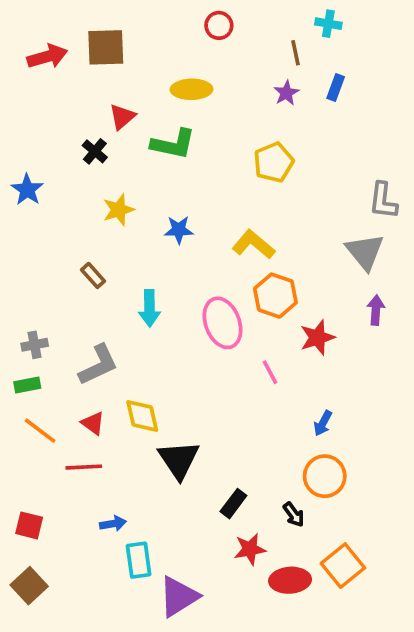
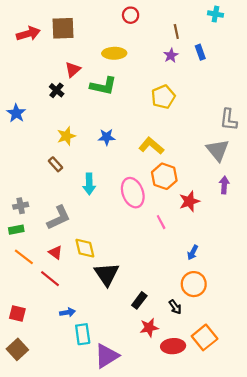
cyan cross: (328, 24) -> (215, 14), moved
blue rectangle: (336, 87) -> (200, 52), turned -40
yellow star: (118, 210) -> (66, 136), moved
red line: (84, 467) -> (50, 279), turned 42

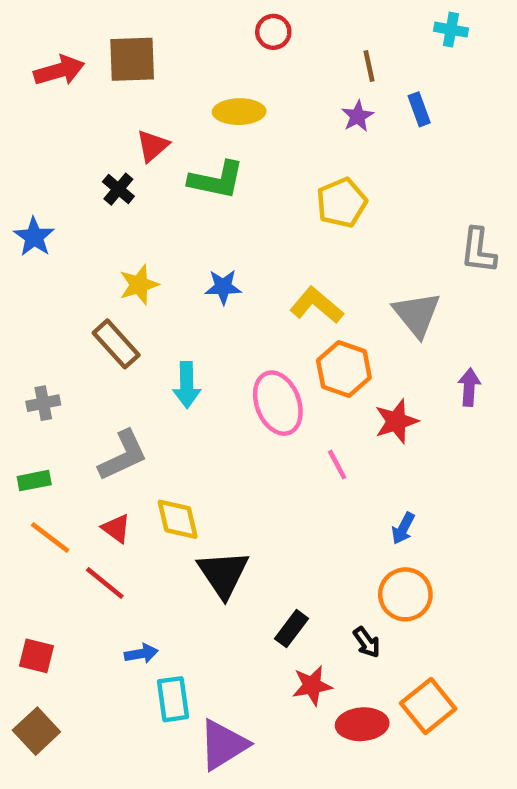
gray triangle: (218, 150) -> (417, 314), moved
brown rectangle: (55, 164) -> (116, 344), size x1.5
gray cross: (21, 206) -> (43, 403), moved

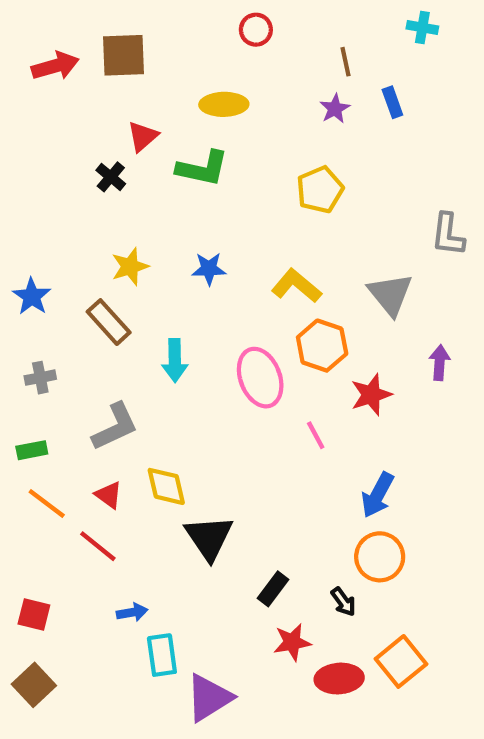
blue star: (34, 237) -> (32, 296), moved
blue arrow: (403, 528) -> (378, 495), size x1.5

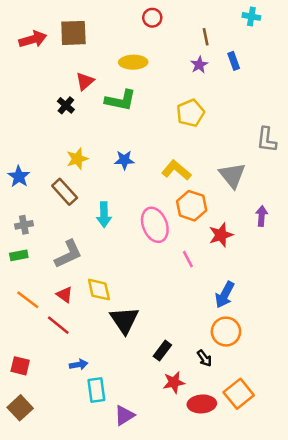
green rectangle: (32, 450) -> (19, 255), moved
purple triangle: (209, 698) -> (124, 415), size x0.7

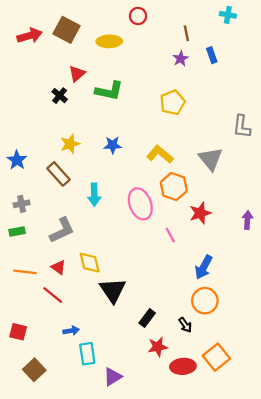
brown square: (73, 33) -> (67, 30), turned 30
yellow ellipse: (133, 62) -> (109, 41), moved
purple arrow: (262, 216) -> (247, 220), moved
orange line: (28, 300) -> (25, 272), turned -30
brown square: (20, 408) -> (34, 370), moved

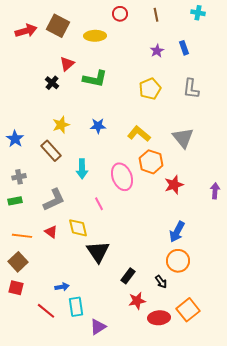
brown line: (186, 33) -> (156, 15), moved
gray L-shape: (242, 127) -> (191, 89), moved
pink line: (170, 235) -> (99, 204), moved
red line: (53, 295) -> (46, 311), moved
brown square: (34, 370) -> (18, 262), moved

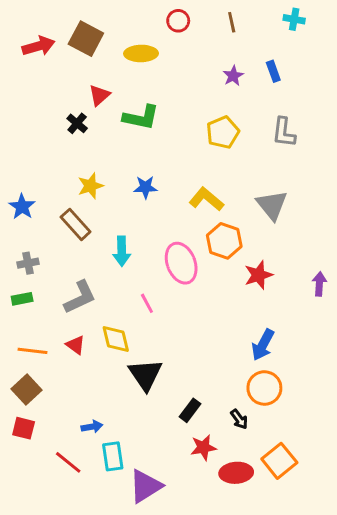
purple triangle: (98, 327) -> (145, 486), size x1.4

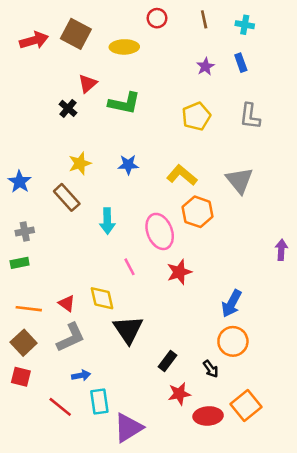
cyan cross: (294, 19) -> (245, 25), moved
red star: (258, 275) -> (179, 272), moved
gray L-shape: (80, 297) -> (71, 337), moved

